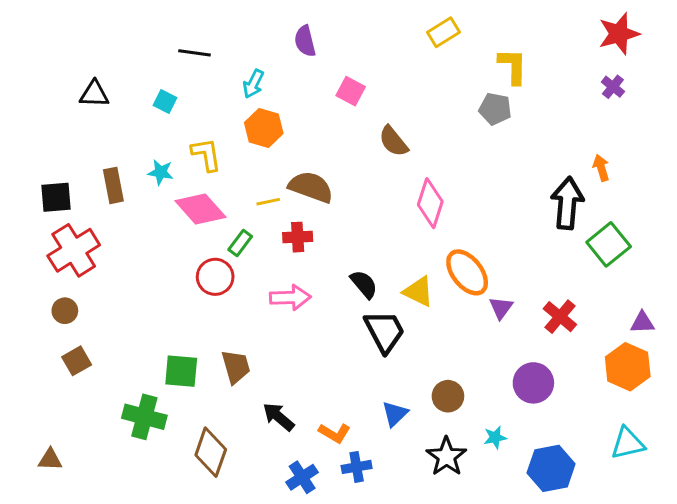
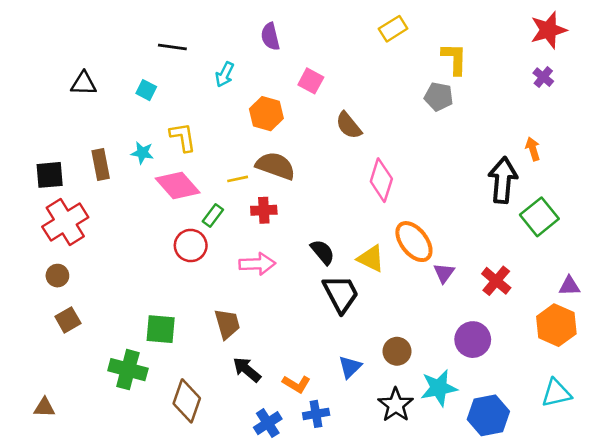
orange hexagon: (264, 128) -> (266, 114), moved
brown trapezoid: (236, 367) -> (227, 324), moved
cyan star: (495, 437) -> (439, 388), size x1.8

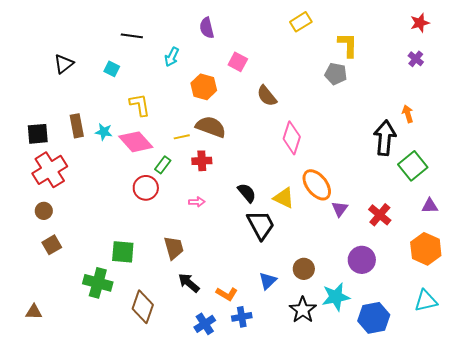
red star: (548, 30) -> (420, 23), size x0.7
black triangle: (84, 84) -> (64, 64), turned -40
cyan star: (142, 153) -> (104, 132), moved
pink arrow: (257, 264) -> (197, 202), size x0.6
purple triangle: (569, 286) -> (430, 206), moved

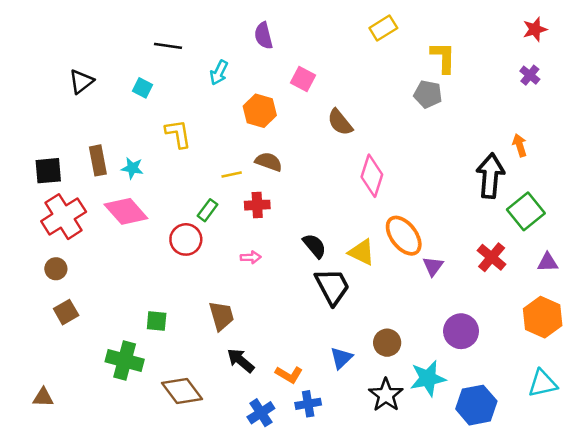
brown semicircle: (211, 127) -> (269, 162), size x0.7
pink diamond: (136, 142) -> (126, 211), moved
red cross: (380, 215) -> (492, 257), moved
green square: (123, 252) -> (157, 321), size x0.7
brown diamond: (143, 307) -> (182, 391), turned -56

